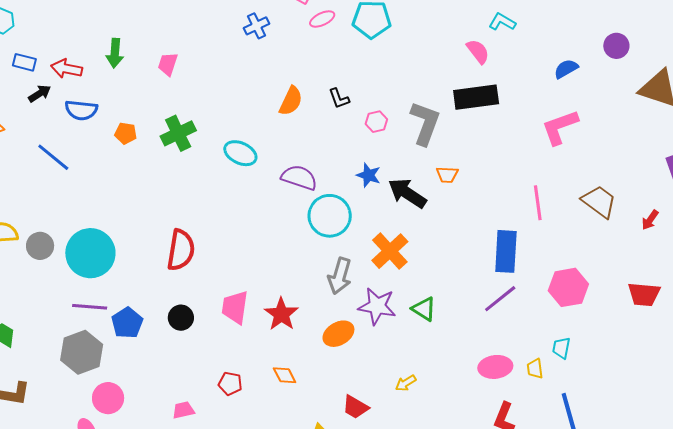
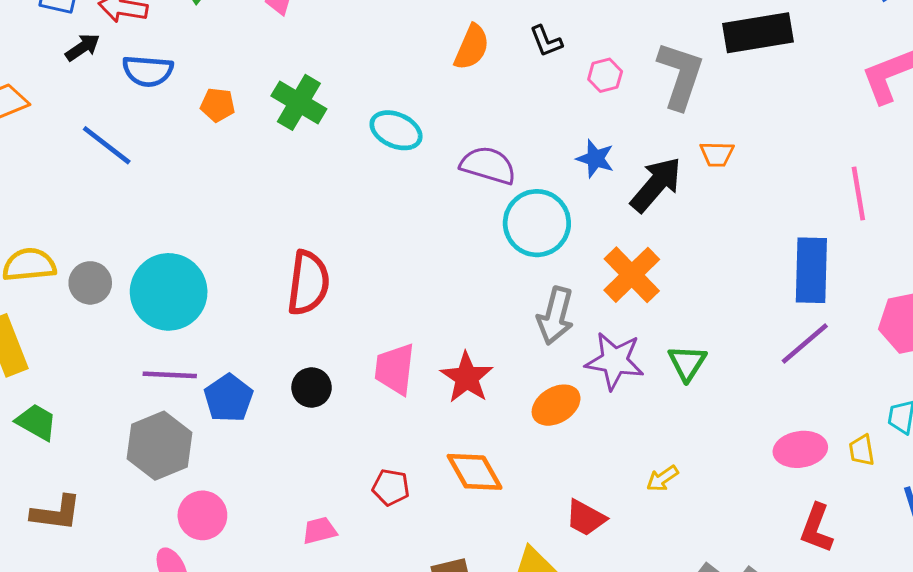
green cross: (178, 133) -> (299, 102), turned -32
black arrow: (407, 193) -> (656, 185), turned 99
green triangle: (424, 309) -> (687, 363), turned 32
orange diamond: (285, 375) -> (475, 472), size x1.5

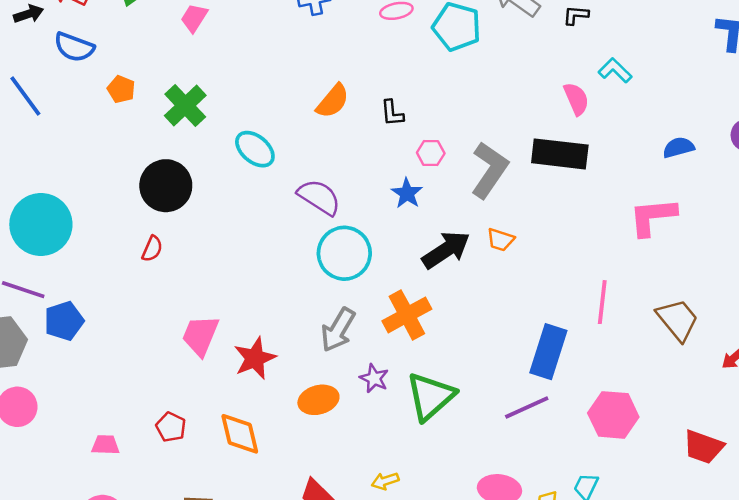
blue star: (595, 159) -> (407, 193), moved
red semicircle: (308, 283) -> (152, 249), size x0.5
purple star: (615, 361) -> (374, 378), size x0.6
green triangle: (687, 363) -> (430, 396), size x1.6
black circle: (312, 387) -> (166, 186), moved, size x1.6

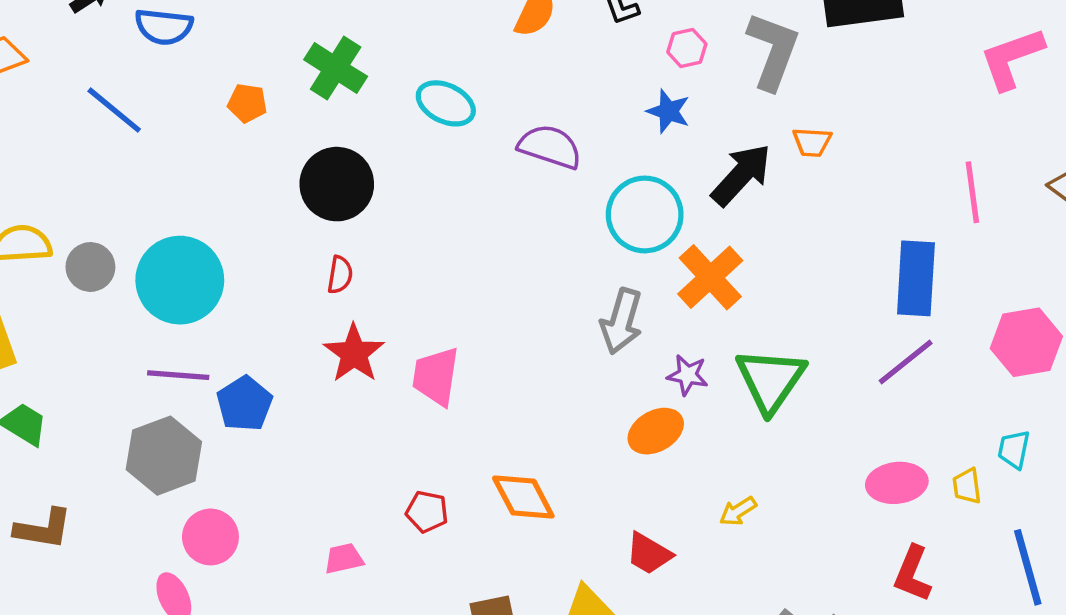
orange pentagon: (121, 89) -> (247, 103), moved
cyan circle: (344, 253) -> (645, 214), moved
red star: (255, 358) -> (354, 353), moved
orange ellipse: (318, 400) -> (656, 431), moved

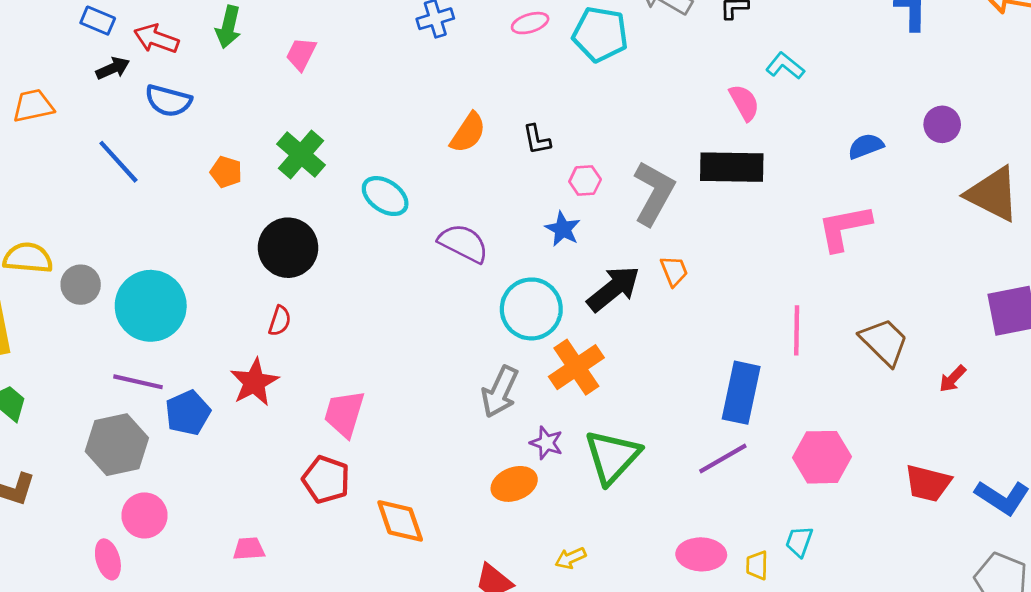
orange trapezoid: (812, 142) -> (674, 271), turned -124
red star: (354, 353) -> (254, 382), moved
red pentagon: (427, 512) -> (326, 480), moved, size x1.4

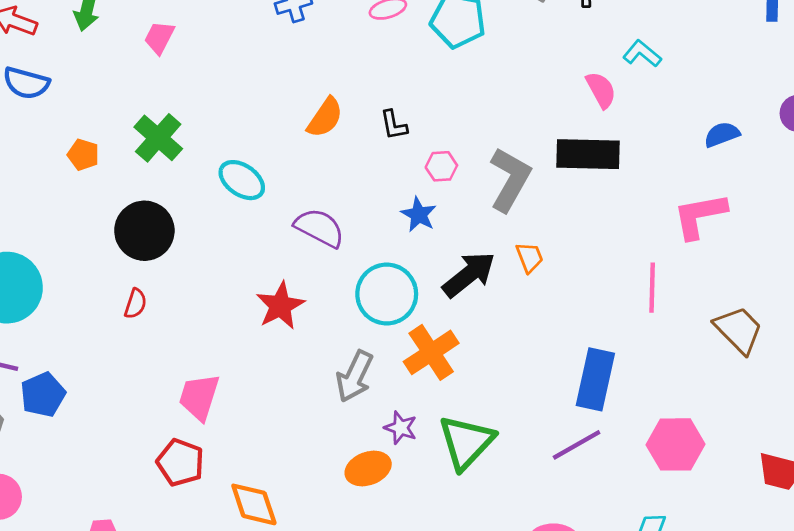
pink line: (797, 330) -> (652, 288), moved
red star: (254, 382) -> (280, 306), moved

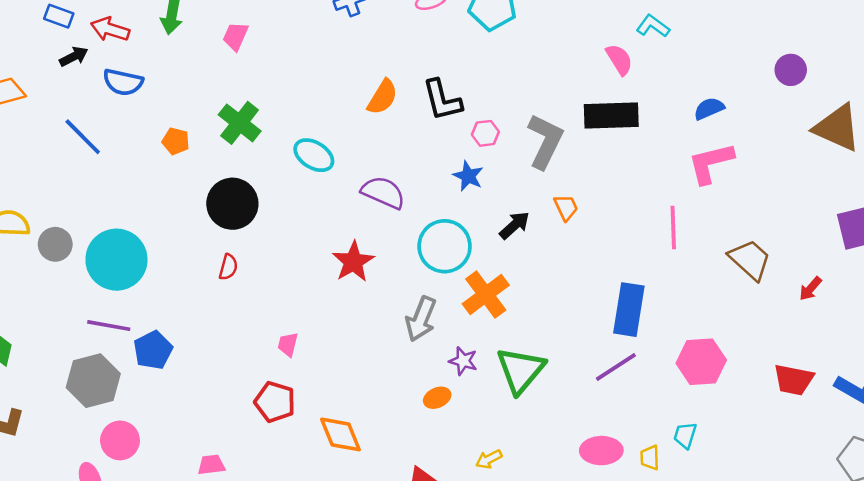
black L-shape: (394, 125) -> (442, 100), size x1.6
blue semicircle: (722, 134) -> (709, 109), moved
black arrow: (469, 275) -> (514, 225), size x0.7
pink trapezoid: (199, 397) -> (288, 344), size x0.6
orange ellipse: (368, 468) -> (437, 398), size x0.7

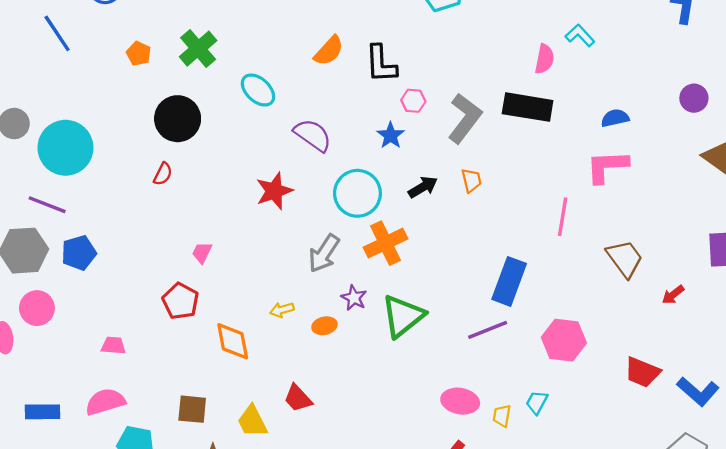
pink semicircle: (619, 59) -> (544, 59), turned 32
blue pentagon: (153, 350) -> (79, 253), moved
yellow arrow: (489, 459) -> (282, 310), moved

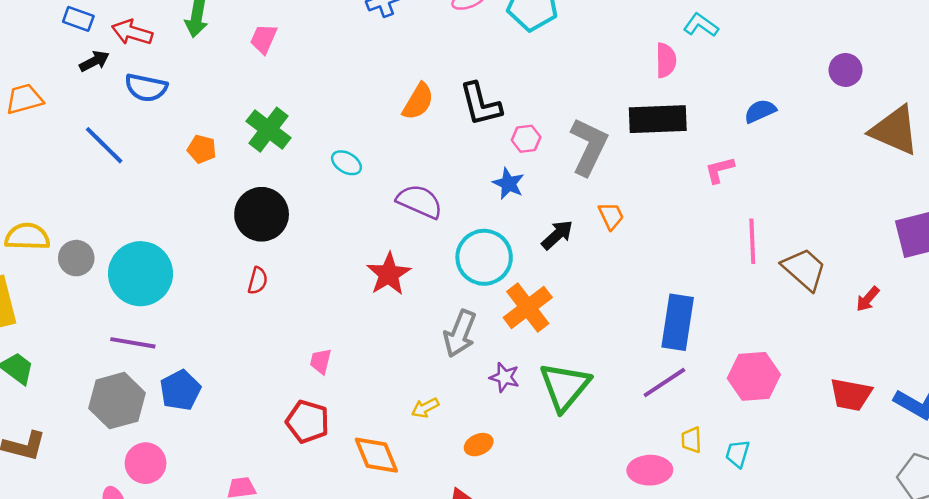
cyan ellipse: (258, 90) -> (346, 163), size x0.7
pink L-shape: (607, 166) -> (720, 170), moved, size x0.6
pink line: (563, 217) -> (752, 241), moved
orange ellipse: (324, 326) -> (479, 445), moved
yellow trapezoid: (502, 416) -> (691, 440), moved

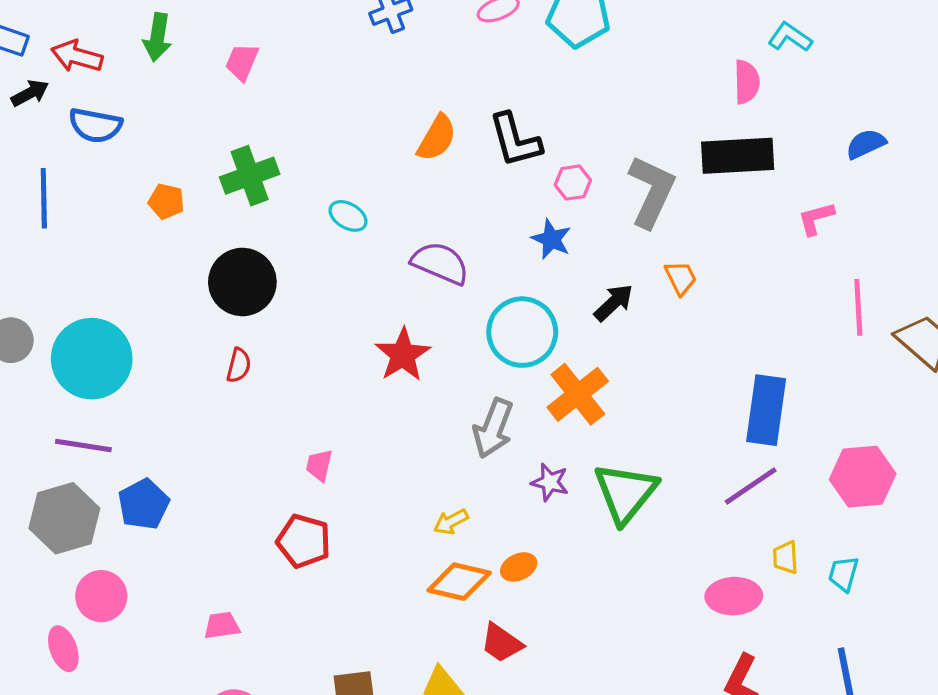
green cross: (269, 130) -> (250, 176), turned 33
blue line: (104, 145) -> (44, 198), turned 45
orange diamond: (376, 455) -> (459, 582), moved, turned -54

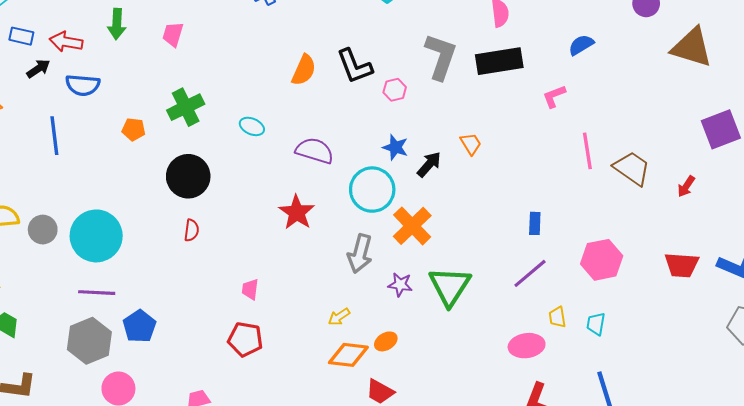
gray L-shape: (652, 191) -> (441, 57), moved
blue star: (551, 239) -> (395, 147), moved
blue rectangle: (766, 410) -> (535, 223), size x0.5

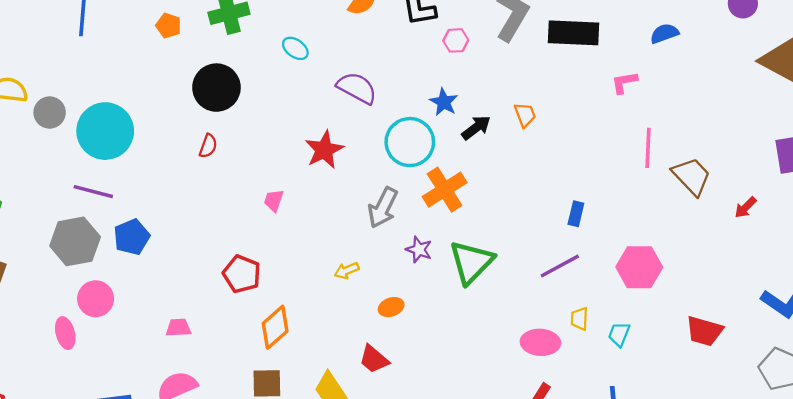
red trapezoid: (682, 265) -> (704, 331), moved
pink trapezoid: (250, 289) -> (274, 201), moved
orange diamond: (348, 355) -> (275, 327), moved, turned -60

